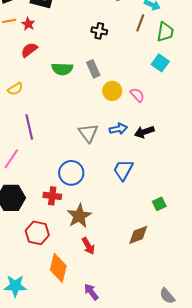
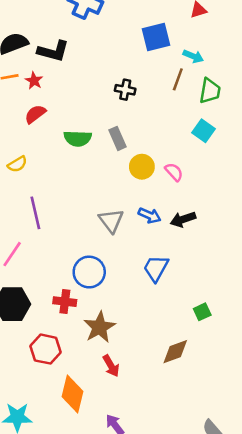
blue arrow: (118, 129) -> (150, 216), turned 36

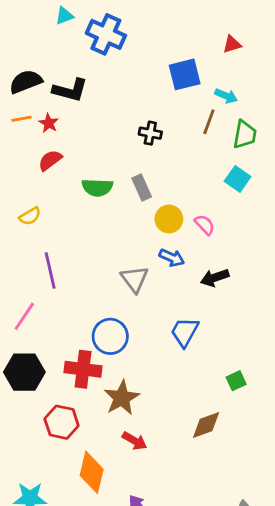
blue arrow: (150, 216) -> (172, 258), moved
red cross: (65, 302) -> (83, 369), size x1.4
red arrow: (111, 366) -> (135, 441), turned -30

